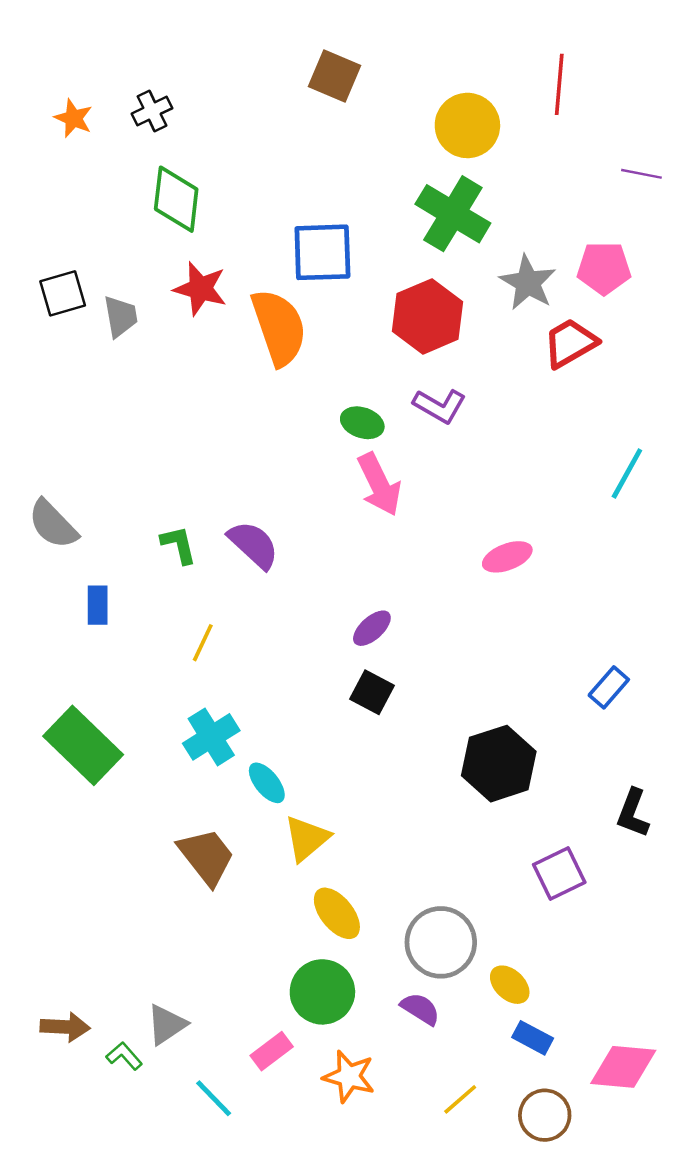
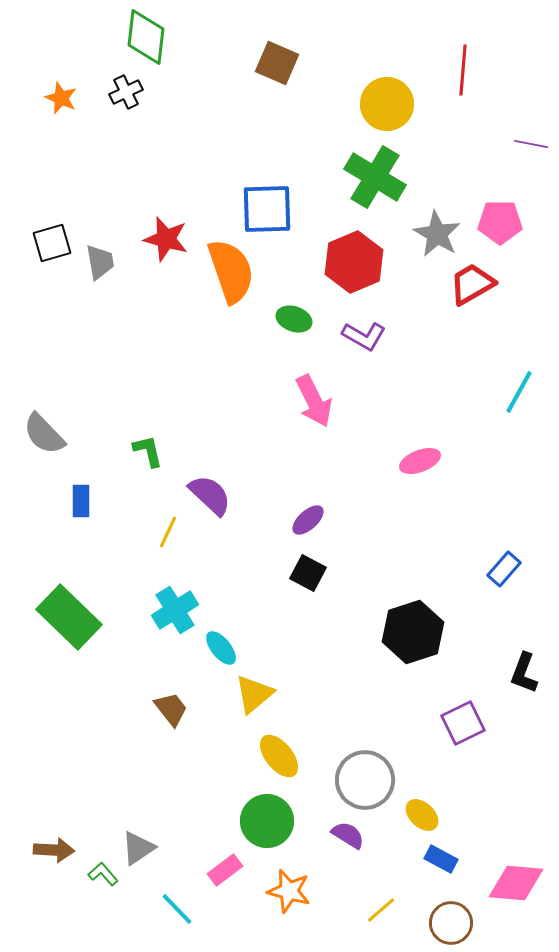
green diamond: (176, 199) -> (146, 37), moved
green ellipse: (362, 423) -> (294, 319), moved
purple semicircle: (254, 545) -> (210, 495), moved
brown trapezoid: (206, 857) -> (171, 709), size x0.7

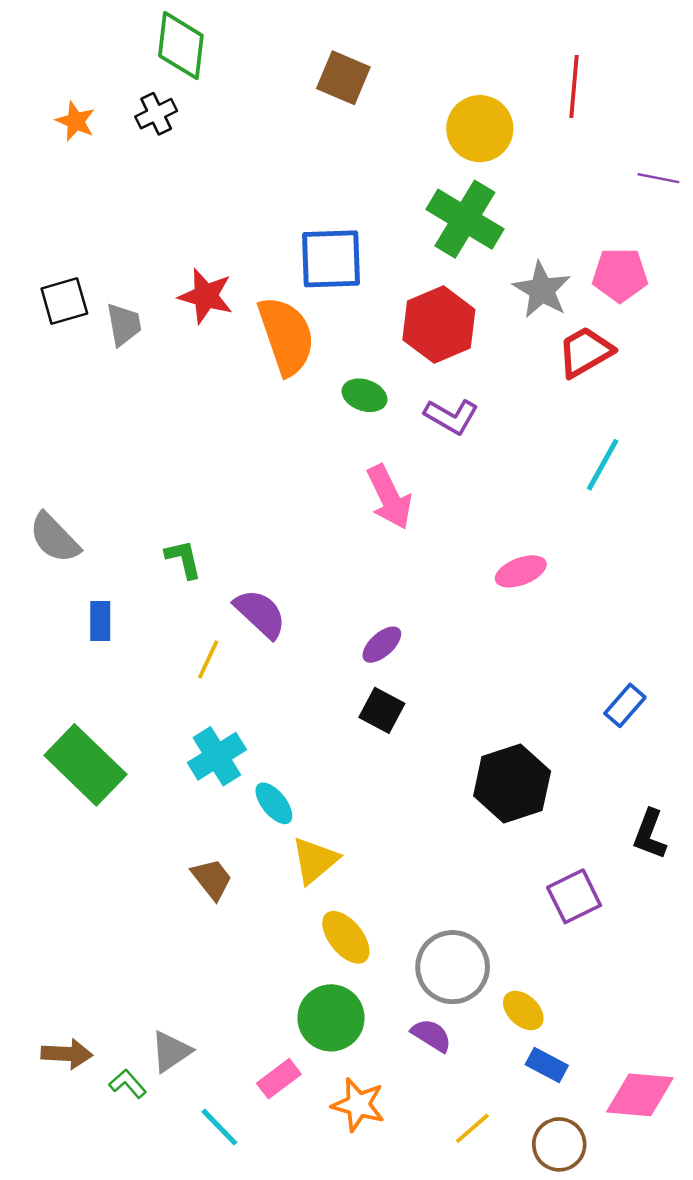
cyan line: (519, 392) -> (603, 465), moved

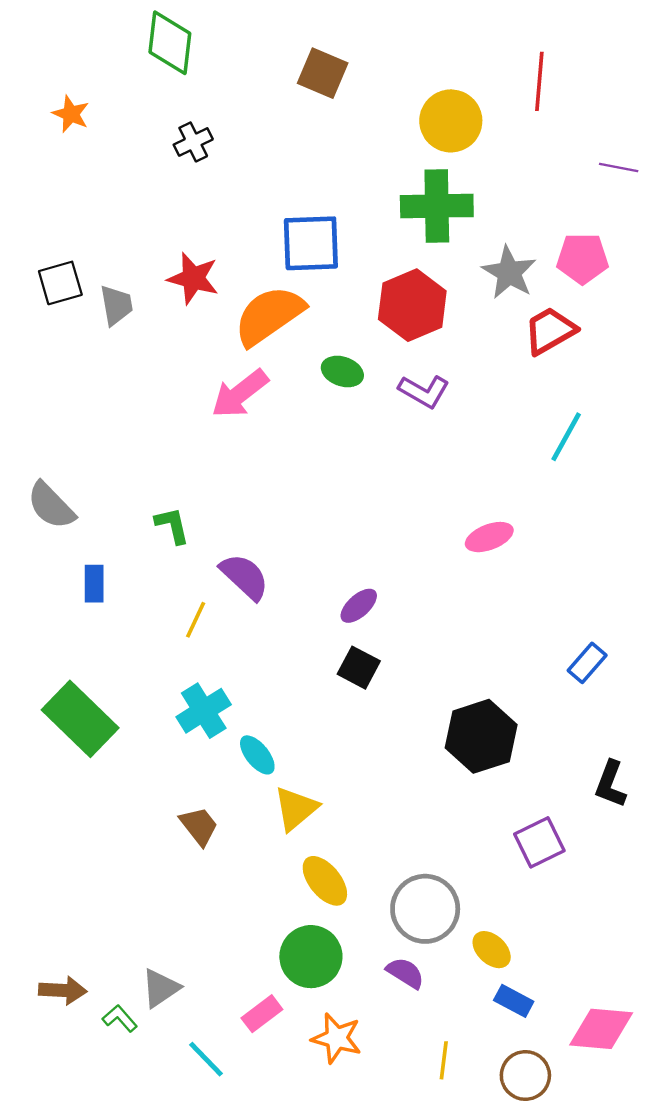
black cross: (156, 114) -> (193, 142), moved
green cross: (465, 219) -> (437, 206), turned -32
orange semicircle: (286, 336) -> (269, 316), turned -106
pink arrow: (389, 497) -> (240, 394), moved, turned 78
yellow line: (472, 1128) -> (444, 1060), turned -42

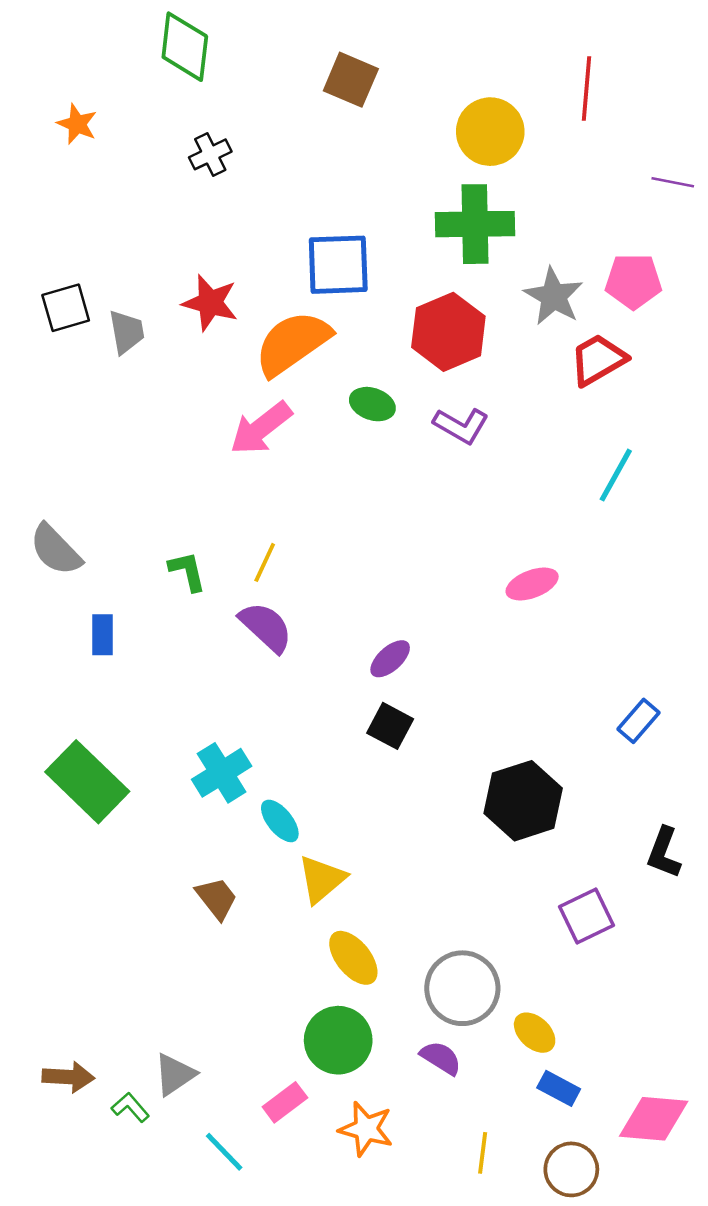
yellow line: (196, 620) -> (265, 562), moved

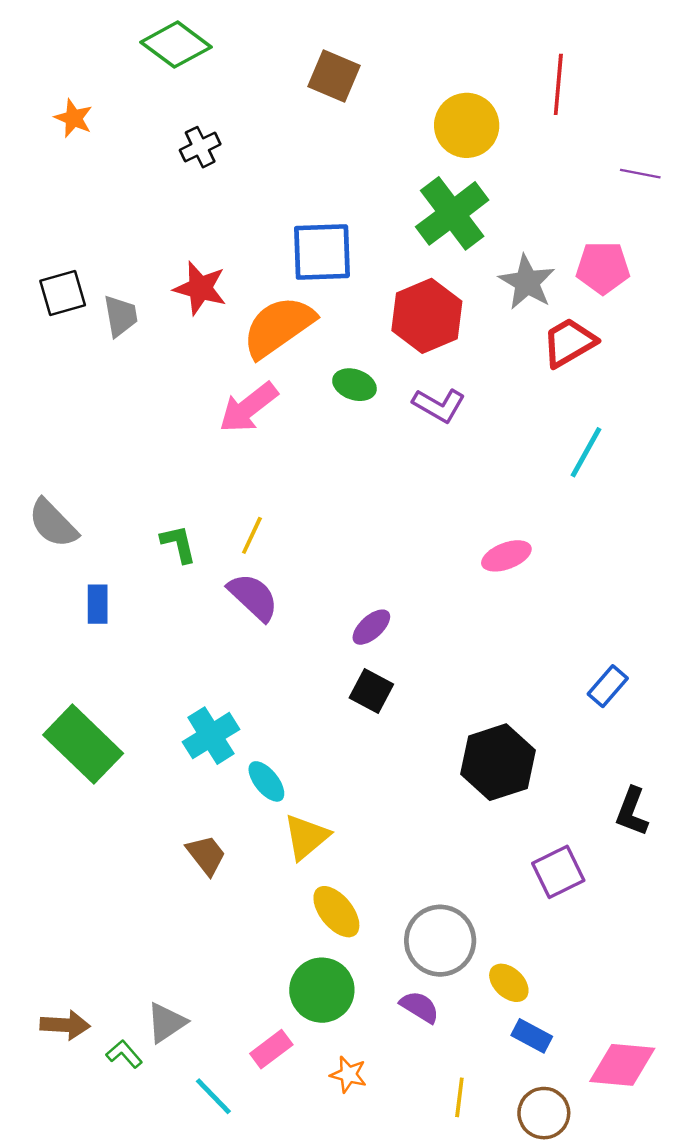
green diamond: (185, 47) -> (176, 45), turned -60
green cross: (475, 224) -> (452, 213), turned -36
orange star: (366, 1129) -> (348, 1074), size x0.7

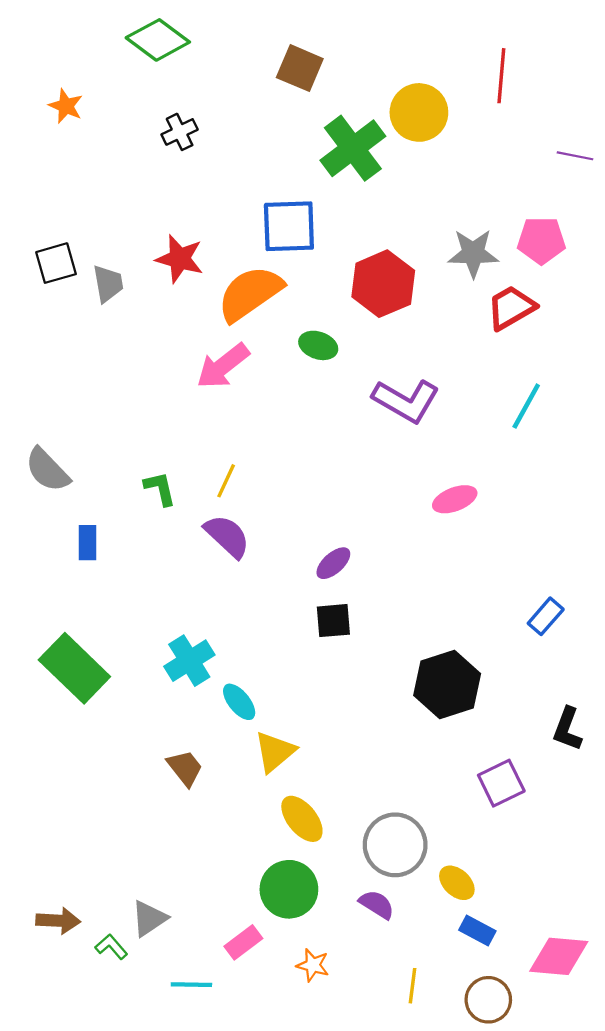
green cross: (452, 213) -> (353, 148), moved
gray star: (527, 282) -> (473, 253), turned -30
purple L-shape: (439, 405) -> (406, 401), moved, size x1.4
black square: (371, 691) -> (333, 621), turned -33
cyan line: (213, 1096) -> (191, 985), turned -45

